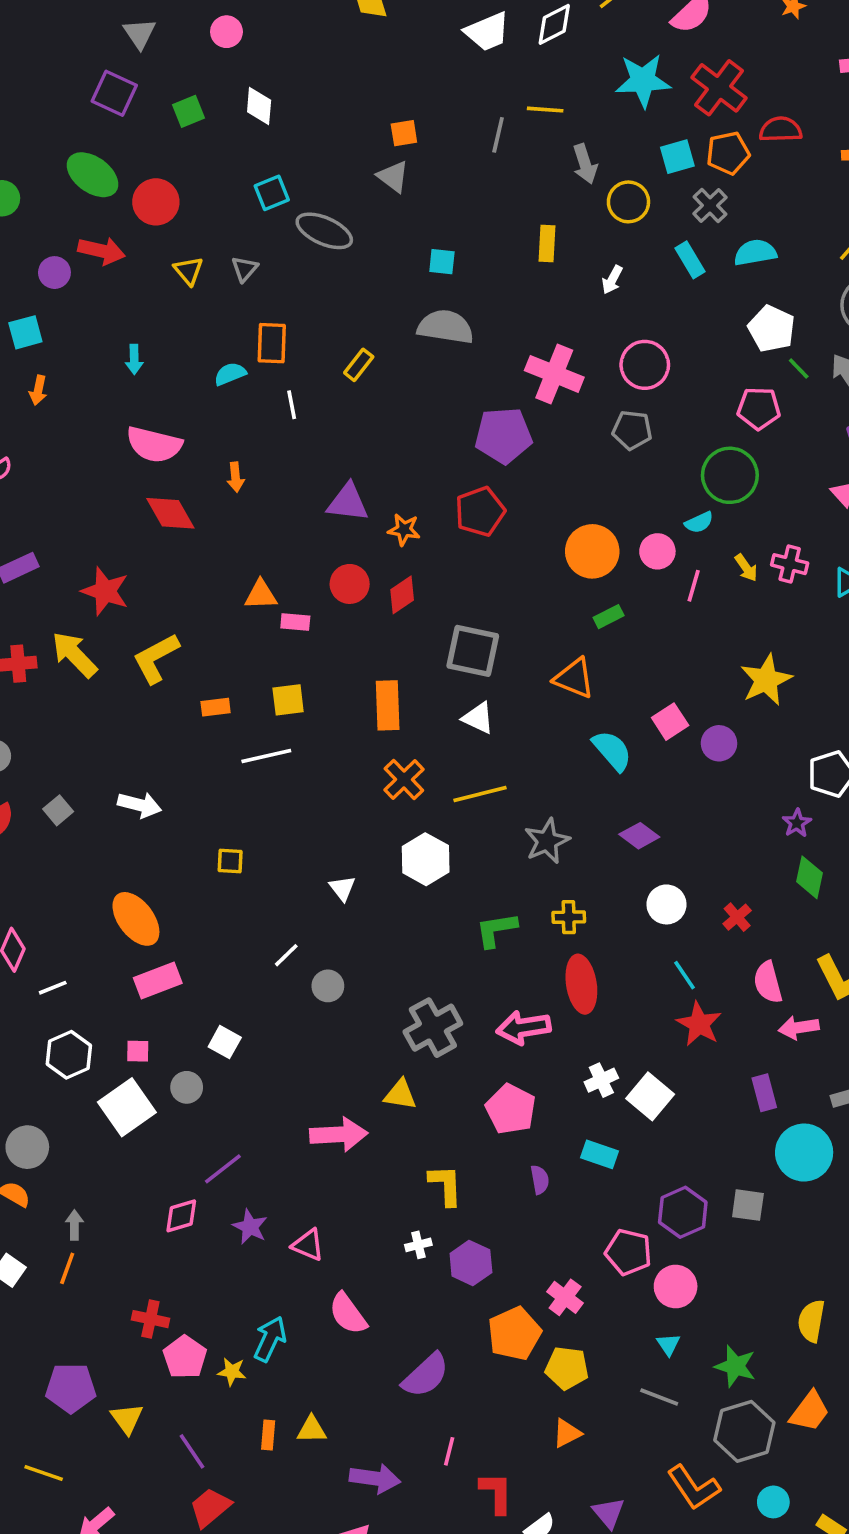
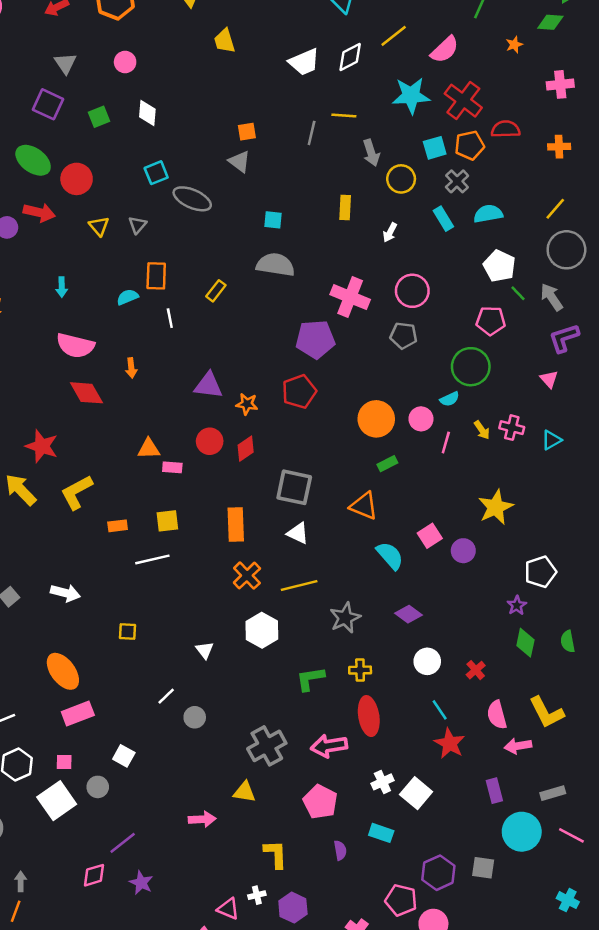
pink arrow: (339, 1134) -> (202, 819), size x0.7
pink triangle: (308, 1245) -> (228, 909), moved

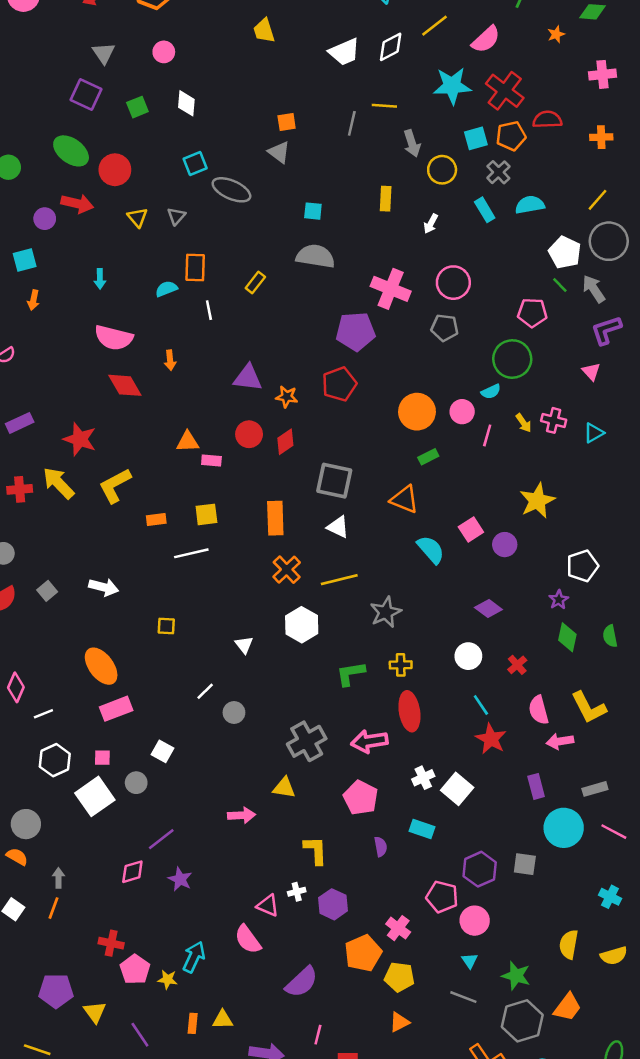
white pentagon: (499, 266) -> (565, 252), moved
purple diamond: (409, 614) -> (488, 608), moved

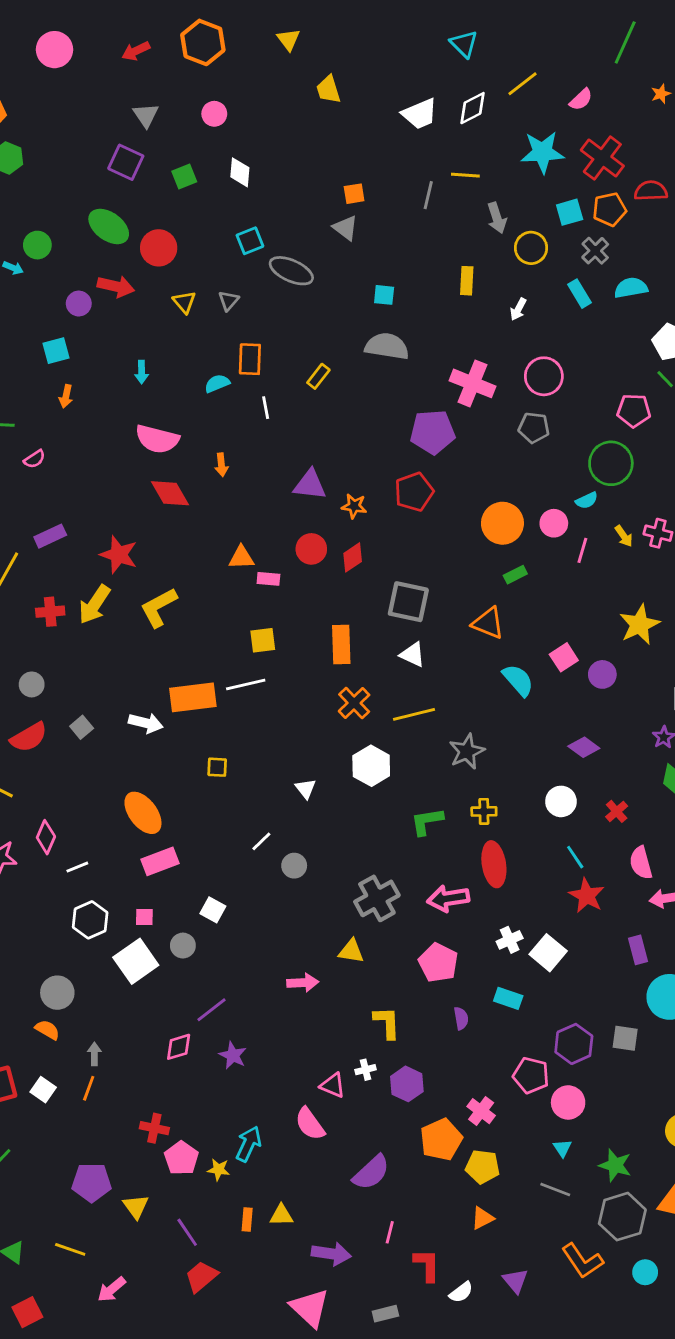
pink semicircle: (486, 39) -> (581, 100), size x0.7
yellow arrow: (58, 483) -> (94, 605), turned -102
orange rectangle: (156, 519) -> (193, 697), moved, size x2.0

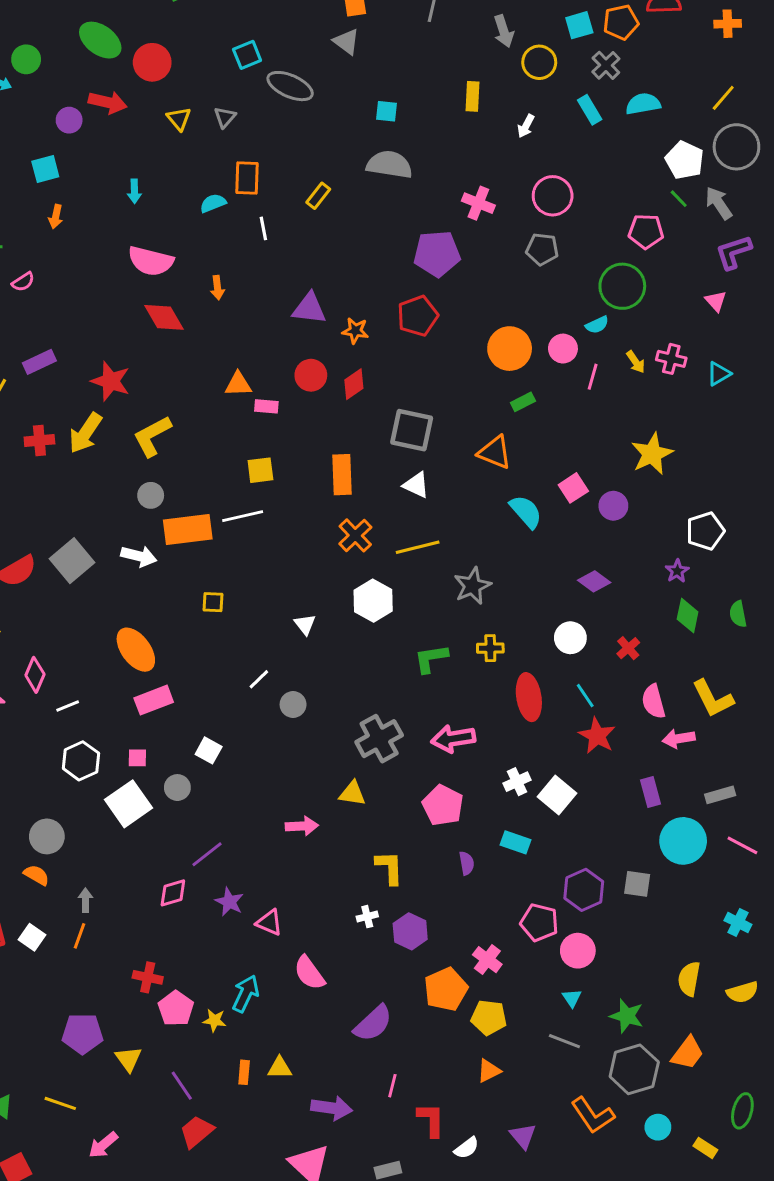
pink cross: (473, 383) -> (478, 203), size x0.7
gray circle: (32, 684) -> (151, 495), moved
gray square: (82, 727) -> (72, 561), size x1.8
red ellipse: (494, 864) -> (529, 697), moved
pink triangle: (333, 1085) -> (269, 922), moved

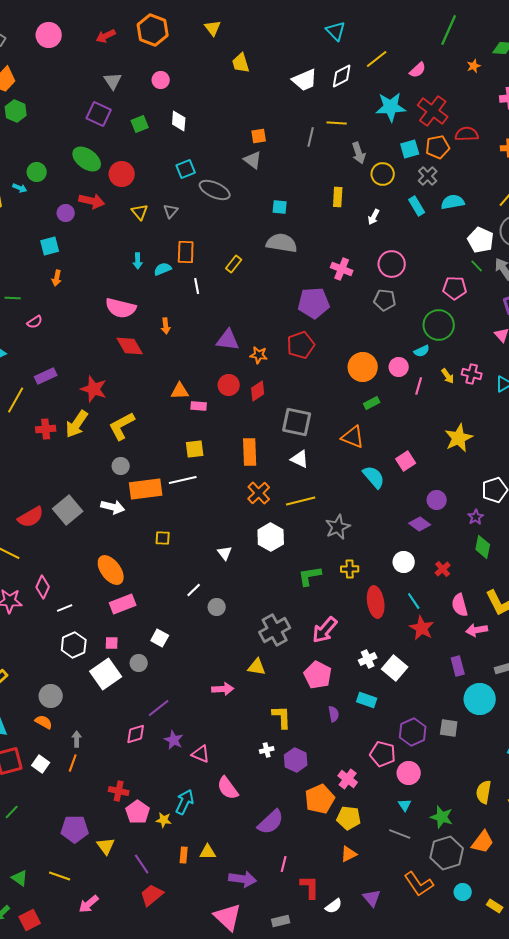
cyan arrow: (134, 191) -> (138, 261), moved
purple circle: (613, 506) -> (437, 500), moved
pink arrow: (453, 739) -> (325, 630), turned -40

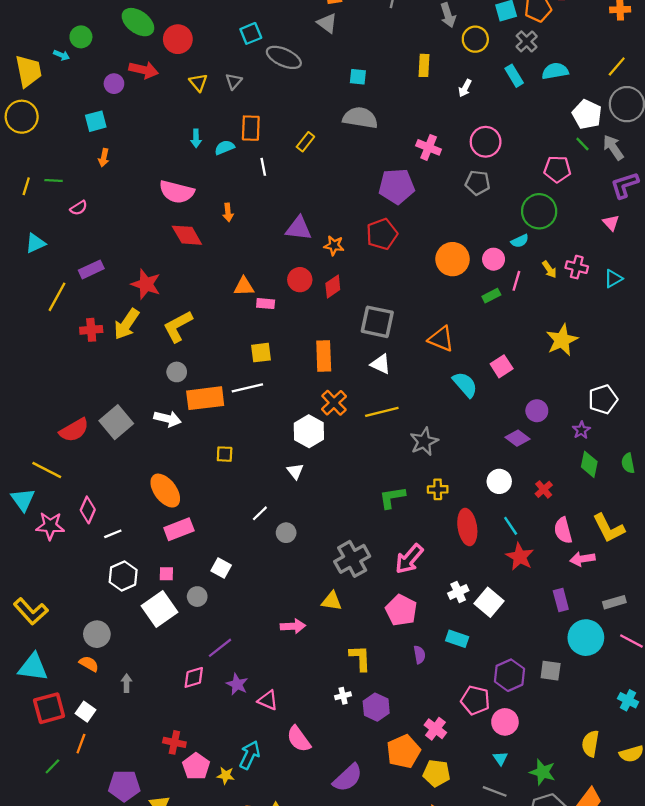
green rectangle: (372, 403) -> (491, 296), moved
white hexagon: (271, 537) -> (309, 431), moved
orange line: (73, 763) -> (81, 744), moved

